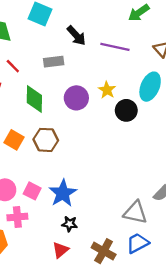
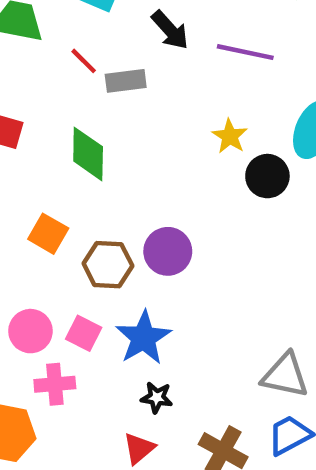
red line: (13, 66) -> (84, 61), moved
purple circle: (76, 98) -> (168, 251), moved
brown hexagon: (46, 140) -> (108, 265), moved

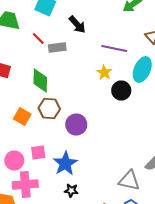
purple line: (245, 52) -> (114, 48), moved
brown hexagon: (108, 265) -> (49, 108), moved
pink square: (84, 333) -> (38, 152), moved, turned -35
pink cross: (55, 384) -> (25, 184), size x1.4

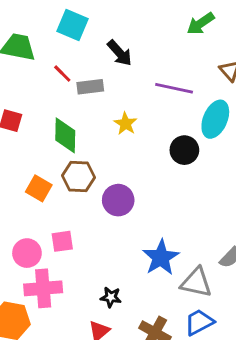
yellow star: (104, 72) -> (126, 124), moved
blue star: (65, 164) -> (161, 257), moved

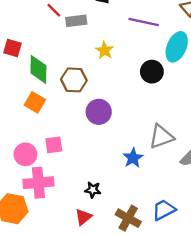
green diamond: (65, 135) -> (38, 69), moved
brown hexagon: (78, 177) -> (74, 80), moved
blue star: (161, 257) -> (133, 158), size x0.7
gray triangle: (196, 282) -> (161, 137), moved, turned -32

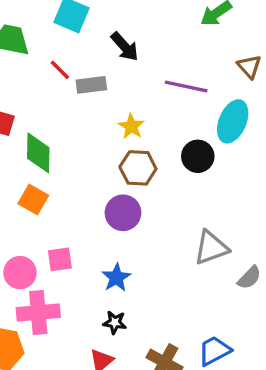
brown hexagon: (74, 80) -> (138, 168), moved
blue star: (133, 158) -> (116, 278), moved

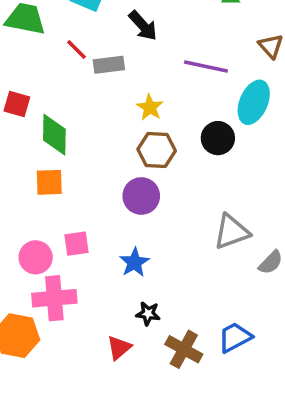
orange square: (33, 199) -> (49, 182), turned -32
black star: (115, 322) -> (148, 314), moved

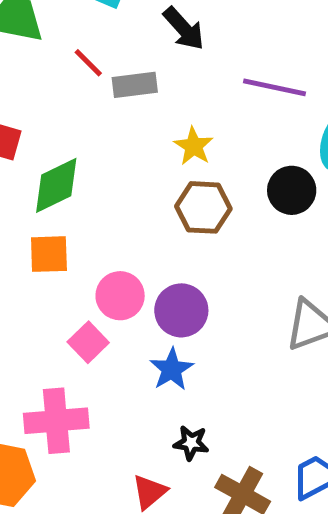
green diamond: (54, 135) -> (56, 185), turned 63
purple circle: (141, 196) -> (181, 310), moved
pink square: (77, 244) -> (88, 342), turned -36
pink circle: (36, 257) -> (120, 296), moved

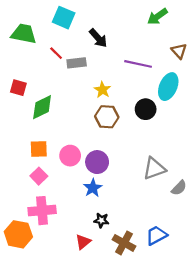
orange square: (49, 254) -> (39, 149), moved
pink square: (88, 342) -> (39, 176), moved

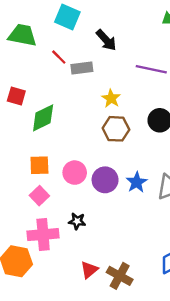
blue star: (93, 188) -> (137, 182), moved
black star: (101, 220) -> (77, 221), moved
brown cross: (124, 243) -> (120, 276), moved

